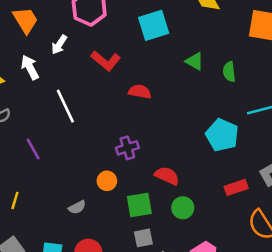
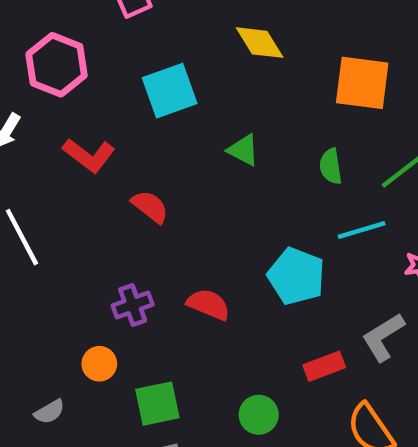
green semicircle: (229, 72) -> (331, 166), moved
red semicircle: (140, 92) -> (150, 207), turned 30
red semicircle: (167, 176) -> (208, 304), moved
green circle: (183, 208) -> (259, 415), moved

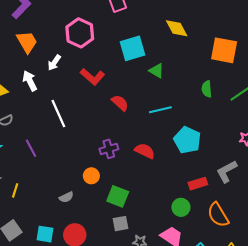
green triangle: (243, 150) -> (156, 71), moved
cyan line: (362, 230) -> (160, 110), moved
green square: (157, 404) -> (118, 196), turned 30
green circle: (259, 415) -> (181, 207), moved

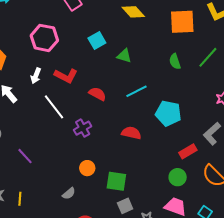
cyan square: (133, 48) -> (97, 40), size x0.7
white arrow: (54, 63) -> (36, 76), moved
white line: (58, 114) -> (54, 107), moved
purple cross: (109, 149) -> (83, 128), moved

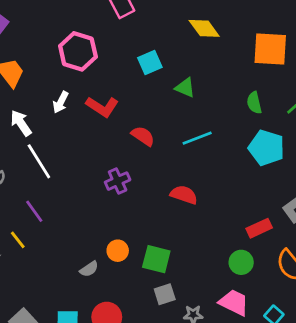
white line: (54, 107) -> (39, 161), moved
cyan pentagon: (168, 113) -> (266, 148), moved
orange circle: (87, 168) -> (118, 251), moved
yellow line: (20, 199) -> (18, 240), moved, turned -48

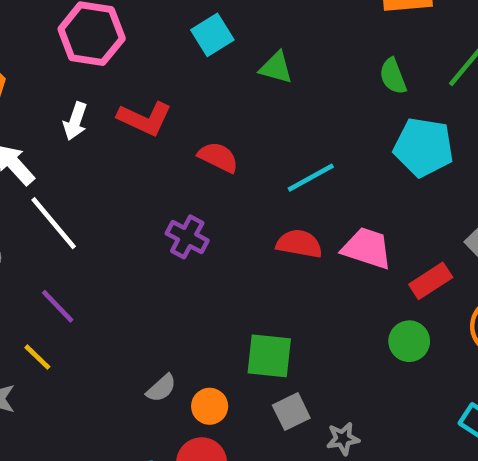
cyan line: (197, 138) -> (311, 178), moved
purple cross: (118, 181) -> (187, 237), turned -30
orange circle: (118, 251) -> (210, 406), moved
pink trapezoid: (234, 302) -> (367, 248), moved

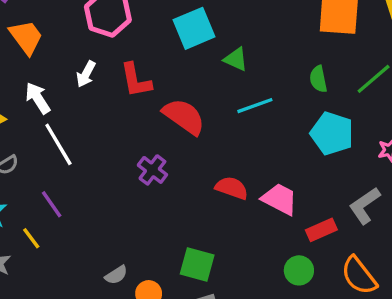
cyan square: (212, 35) -> (194, 28), size x1.4
red L-shape: (145, 119) -> (136, 80), turned 45
red semicircle: (218, 157) -> (184, 116), size x1.5
cyan line: (311, 178) -> (255, 106), moved

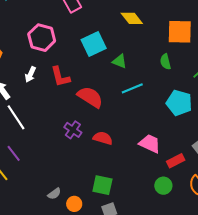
green semicircle: (318, 79) -> (165, 62), moved
red semicircle: (232, 188) -> (103, 138), moved

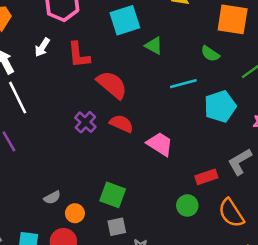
green semicircle: (165, 62) -> (210, 54), turned -49
cyan line: (132, 88) -> (183, 84), moved
cyan pentagon: (179, 103) -> (220, 106), turned 30
red semicircle: (103, 138) -> (121, 124), moved
pink trapezoid: (150, 144) -> (160, 144), moved

